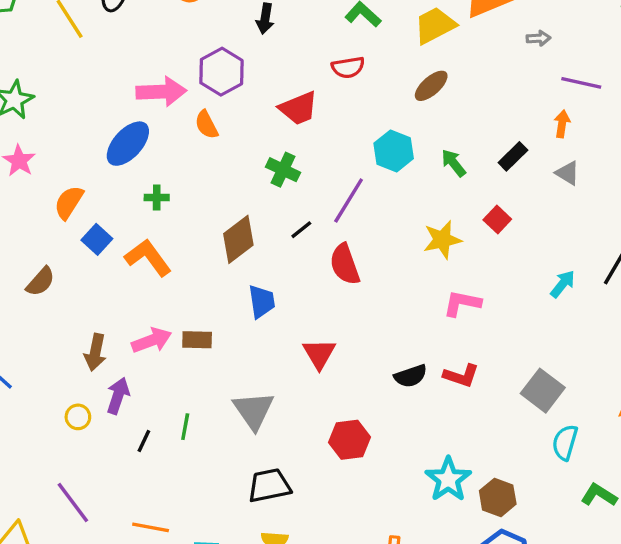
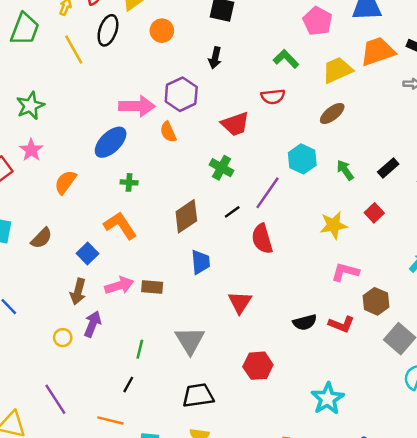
blue square: (97, 239) -> (87, 253), moved
black line: (144, 441) -> (128, 385), moved
brown hexagon: (498, 497) -> (376, 301), moved

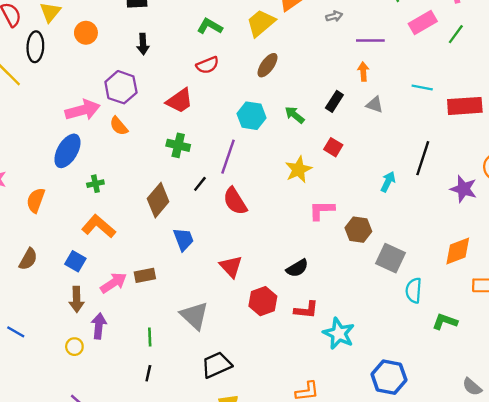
red L-shape: (341, 324) -> (306, 310), moved
red hexagon: (258, 366) -> (263, 301), moved

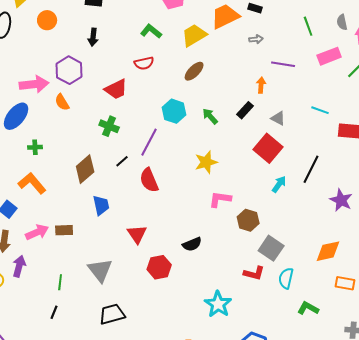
orange arrow: (363, 72) -> (261, 85), moved
red square: (333, 147) -> (268, 148), moved, size x1.8
red L-shape: (306, 310) -> (254, 273), moved

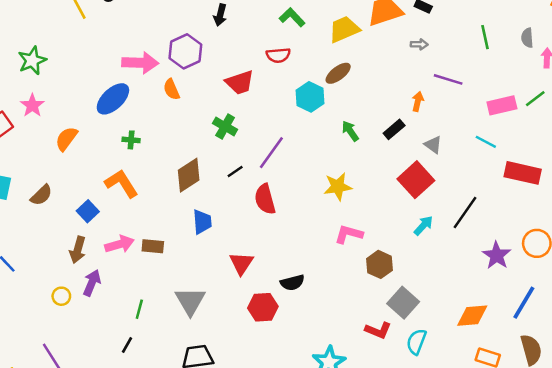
pink rectangle: (329, 56) -> (502, 105), moved
cyan hexagon: (174, 111) -> (310, 97), moved
black semicircle: (192, 244) -> (292, 283), moved

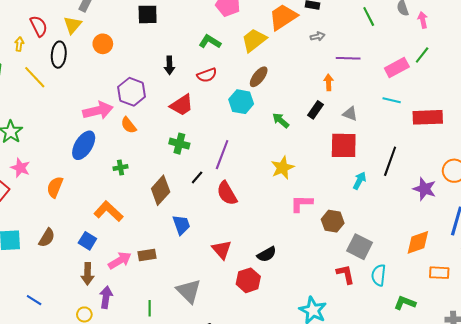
black arrow: (220, 15) -> (169, 65), moved
green cross: (131, 140) -> (120, 167), moved
red square: (416, 180) -> (344, 145), turned -32
red L-shape: (378, 330) -> (346, 274), turned -110

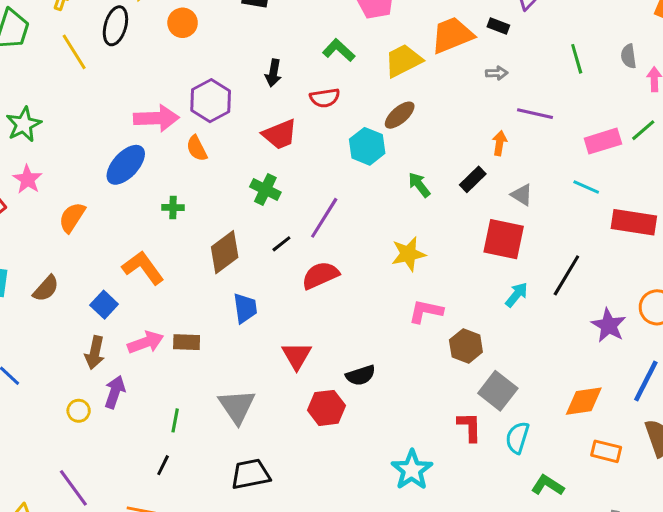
red semicircle: (227, 193) -> (320, 275), turned 85

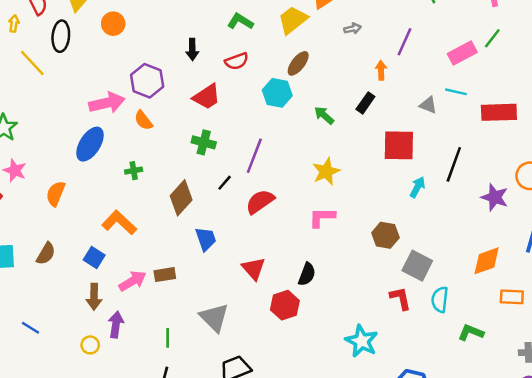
gray arrow: (497, 73) -> (353, 29), moved
purple line: (535, 114) -> (405, 42), turned -68
gray triangle: (522, 195) -> (428, 105), moved
pink L-shape: (426, 311) -> (322, 217), moved
black semicircle: (361, 375) -> (307, 274), turned -40

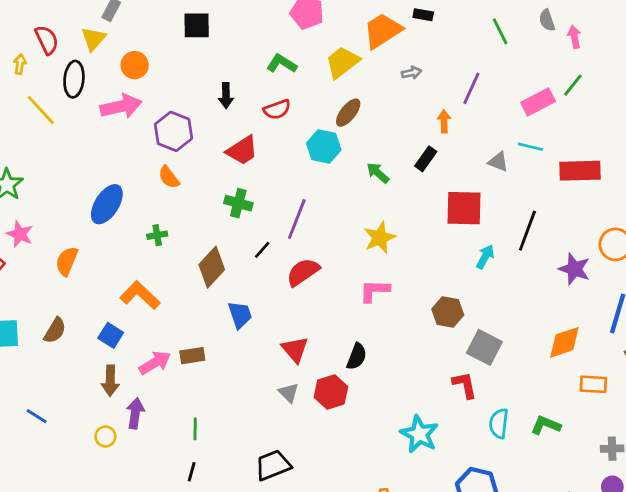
pink arrow: (107, 103) -> (121, 106), moved
cyan semicircle: (440, 300) -> (499, 424), moved
gray triangle: (214, 317) -> (289, 393), moved, size x0.6

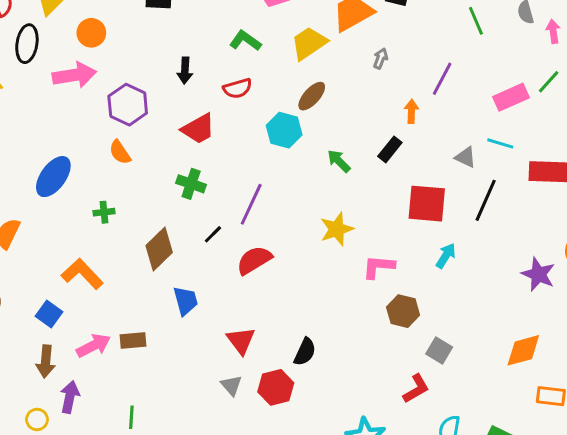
gray arrow: (412, 73) -> (381, 58), turned -60
black line: (527, 231) -> (486, 200), moved
pink L-shape: (374, 291) -> (379, 267), moved
gray square: (484, 347) -> (439, 350), size x0.7
red L-shape: (465, 385) -> (416, 389), turned 68

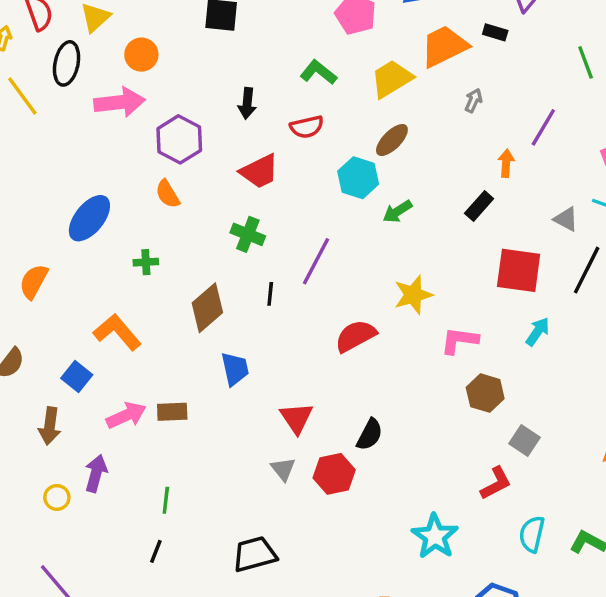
green arrow: (339, 161) -> (397, 211), moved, turned -80
black line: (213, 234) -> (270, 294), turned -42
red semicircle: (254, 260) -> (356, 336), moved
brown arrow: (46, 361) -> (50, 426), moved

